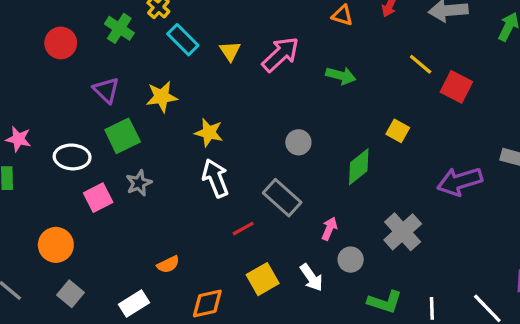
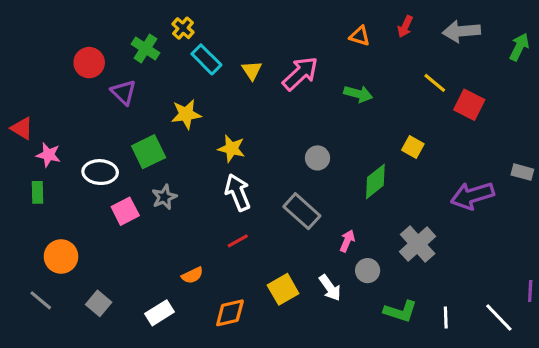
purple triangle: (106, 90) -> (124, 92), moved
red line: (243, 229) -> (238, 241), moved
orange circle: (56, 245) -> (61, 257), moved

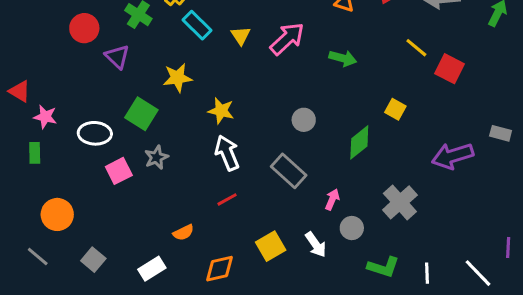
green square: (149, 152) -> (141, 114), turned -32

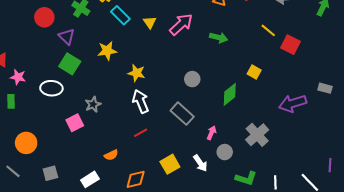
green square: (141, 114) -> (70, 64), moved
pink square: (119, 171) -> (75, 123), moved
gray square: (93, 260) -> (50, 173), turned 35

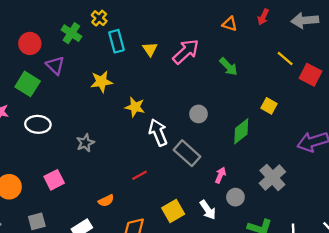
cyan rectangle: (120, 15) -> (116, 41), turned 30
green arrow: (219, 38) -> (229, 67), turned 30
green square: (70, 64) -> (28, 84), moved
white arrow: (141, 101) -> (158, 132), moved
pink square: (75, 123) -> (54, 180), moved

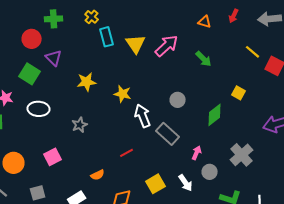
green cross: (71, 33) -> (54, 19), moved, turned -36
yellow triangle: (150, 49) -> (136, 44), size x1.5
yellow star: (101, 82) -> (87, 82), moved

